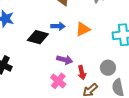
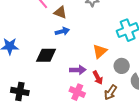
blue arrow: (58, 26) -> (62, 31), moved
orange triangle: (83, 29) -> (100, 51), moved

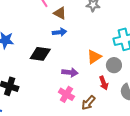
gray circle: (122, 66) -> (114, 65), moved
red arrow: (98, 78) -> (104, 83), moved
brown arrow: (110, 92) -> (88, 103), moved

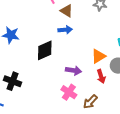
black diamond: (40, 54) -> (45, 50), turned -35
red arrow: (104, 83) -> (101, 76), moved

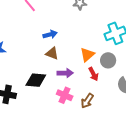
brown triangle: (67, 11) -> (52, 53), moved
black diamond: (45, 50) -> (36, 80), moved, turned 40

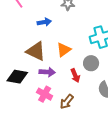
blue arrow: (50, 34) -> (44, 22), moved
brown triangle: (52, 53) -> (36, 51), size x1.5
orange triangle: (87, 55) -> (64, 50), moved

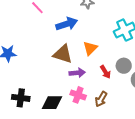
blue arrow: (44, 22) -> (67, 24), size x1.5
gray circle: (91, 63) -> (124, 66), moved
black diamond: (17, 77) -> (52, 103), moved

